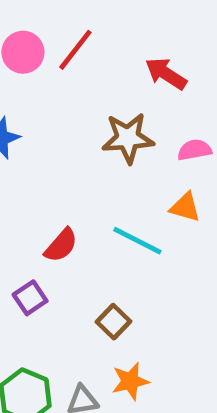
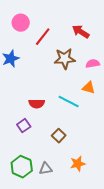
red line: (75, 50) -> (43, 37), moved
red semicircle: (61, 245) -> (37, 104), turned 49
orange star: (130, 381) -> (78, 164), moved

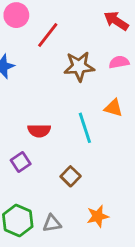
red arrow: (81, 32) -> (116, 21), moved
pink semicircle: (93, 64) -> (119, 62), moved
cyan line: (69, 102) -> (85, 128), turned 45

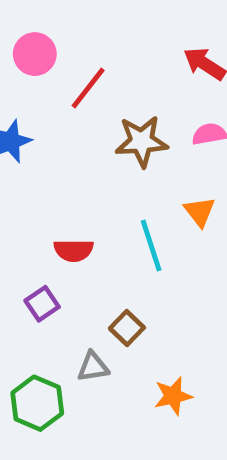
orange triangle: (113, 108) -> (200, 212), turned 36
gray triangle: (52, 223) -> (93, 367), moved

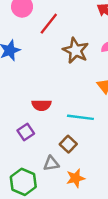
brown star: (141, 141) -> (76, 50), turned 30
cyan line: (151, 246) -> (80, 117), moved, turned -65
orange star: (173, 396) -> (76, 178), moved

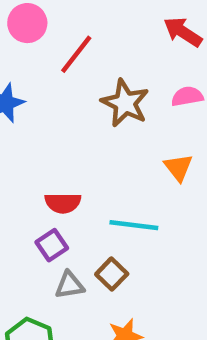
purple square: (26, 132) -> (52, 245), moved
gray triangle: (51, 164) -> (70, 285), moved

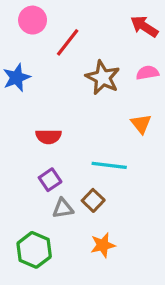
red semicircle: (63, 203) -> (48, 137), moved

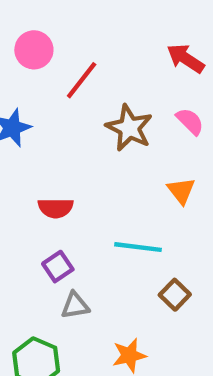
pink semicircle: (147, 73) -> (190, 121), turned 55
brown square: (93, 200) -> (175, 295), moved

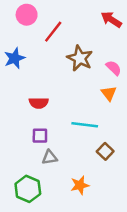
pink semicircle: (190, 121) -> (114, 68), moved
purple square: (58, 267) -> (40, 136), turned 35

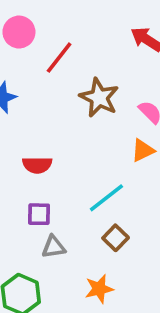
orange triangle: (109, 93) -> (143, 150), turned 42
cyan line: (85, 125) -> (106, 198), turned -45
brown square: (105, 151) -> (116, 238), moved

